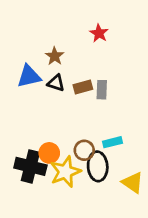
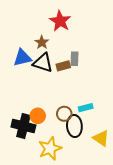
red star: (99, 33) -> (60, 21), moved, size x1.5
black triangle: (56, 83) -> (43, 63), size x1.5
gray rectangle: (102, 90) -> (74, 59), moved
yellow star: (65, 172) -> (50, 148), moved

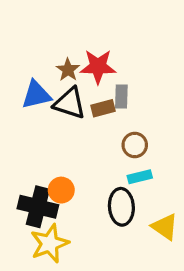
red star: (60, 21) -> (98, 66), moved, turned -30
brown circle: (64, 114) -> (135, 145), moved
yellow star: (50, 148) -> (50, 244), moved

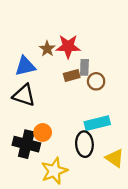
black triangle: (70, 103) -> (24, 95), moved
brown circle: (135, 145) -> (96, 81), moved
cyan rectangle: (140, 177) -> (97, 123), size x1.5
yellow star: (50, 244) -> (54, 171), moved

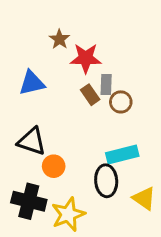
brown star: (47, 49) -> (59, 39), moved
brown rectangle: (72, 76) -> (90, 95), turned 70
black triangle: (24, 95) -> (32, 141), moved
black cross: (26, 144) -> (29, 201), moved

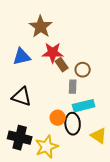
brown star: (59, 39) -> (41, 27), size x1.6
red star: (86, 58) -> (53, 53), moved
gray rectangle: (106, 84) -> (73, 87), moved
orange circle: (54, 166) -> (58, 118), moved

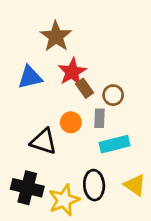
red star: (53, 53) -> (72, 72), turned -30
black triangle: (22, 97) -> (44, 141), moved
orange circle: (58, 118) -> (71, 122), moved
black ellipse: (73, 124) -> (94, 185), moved

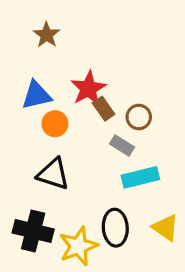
brown star: (56, 36) -> (47, 35), moved, size x0.7
gray rectangle: (99, 118) -> (122, 146), turned -60
orange circle: (71, 122) -> (55, 124), moved

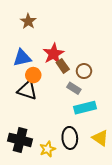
black triangle: (53, 174) -> (27, 90), moved
yellow star: (78, 246) -> (47, 149), size x0.7

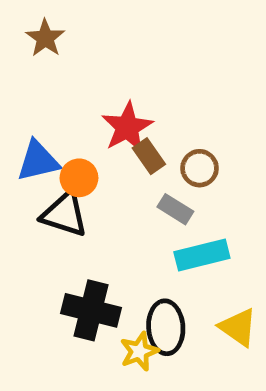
brown star: (28, 21) -> (45, 38), moved
blue triangle: (22, 58) -> (38, 161), moved
black cross: (20, 140) -> (91, 310), moved
yellow star: (47, 149) -> (139, 351), moved

